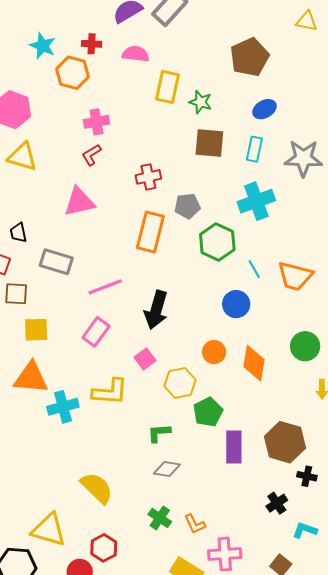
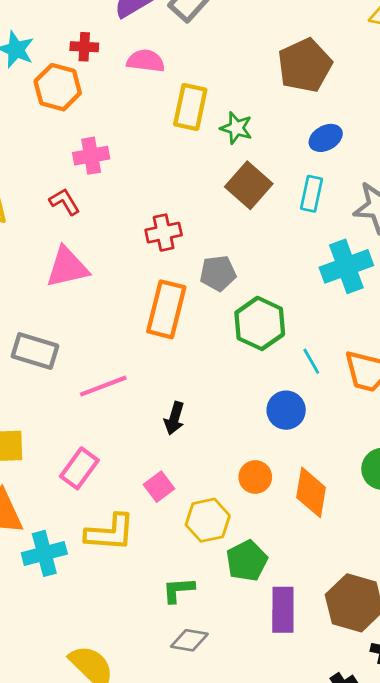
brown square: (209, 143) -> (249, 185), turned 36
red L-shape: (91, 155) -> (65, 202), moved, turned 90
cyan cross: (256, 201) -> (346, 266), moved
black arrow: (156, 310) -> (174, 418), size x0.6
pink rectangle: (96, 332) -> (79, 468), moved

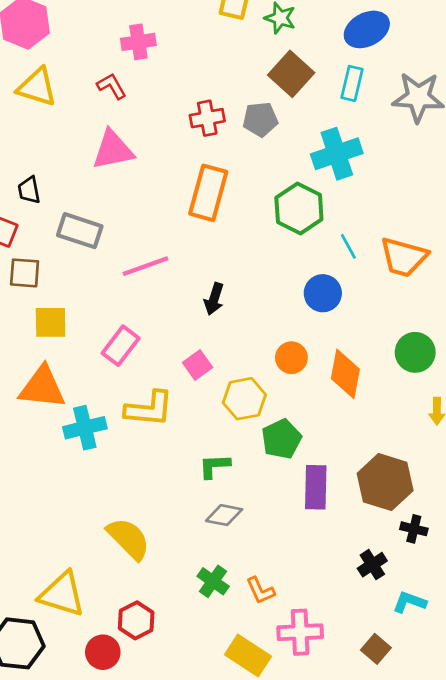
blue ellipse: (326, 138) -> (367, 29), size x1.4
cyan cross: (346, 266) -> (337, 154), moved
gray pentagon: (218, 273) -> (260, 119), moved

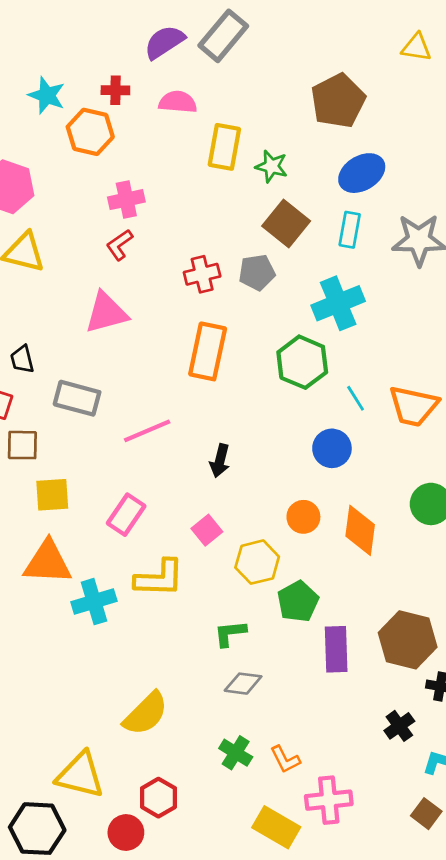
red L-shape: (112, 86) -> (119, 245), moved, turned -92
yellow semicircle: (128, 539) -> (146, 714), turned 93
brown square: (376, 649) -> (426, 814), moved

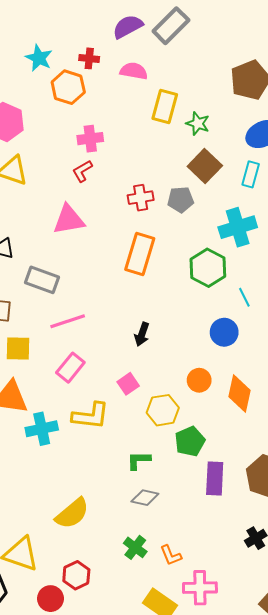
pink line: (147, 431) -> (68, 321), moved

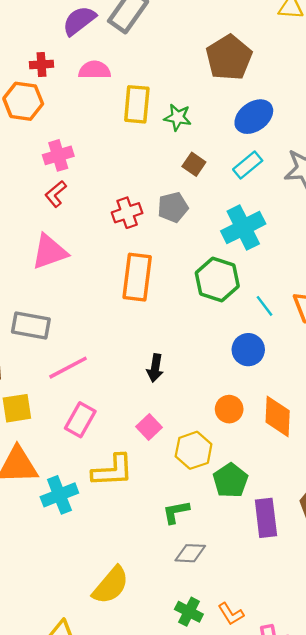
brown square: (205, 166) -> (194, 164), size x0.6
cyan rectangle: (251, 174) -> (248, 165), turned 45

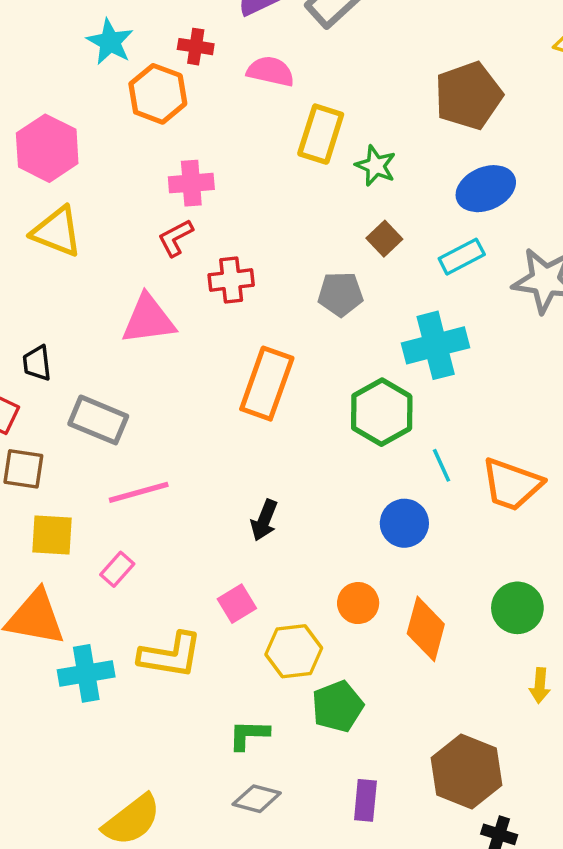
red cross: (127, 213) -> (231, 280), moved
pink rectangle: (80, 420) -> (117, 569), moved, size x0.7
purple rectangle: (266, 518) -> (365, 800), moved, size x0.7

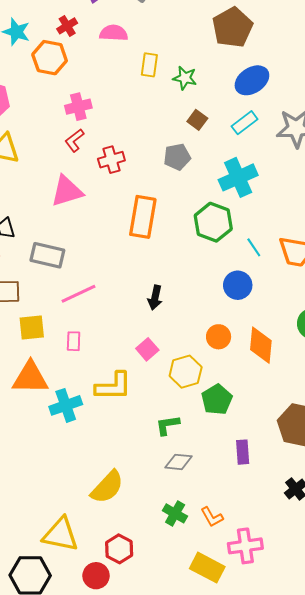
red cross: (196, 47) -> (67, 26), turned -30
yellow rectangle: (321, 134) -> (149, 65), size x0.7
pink rectangle: (117, 569) -> (74, 341), turned -30

